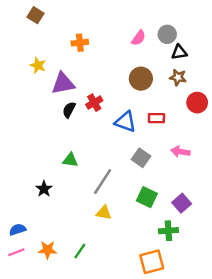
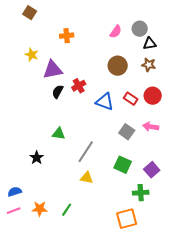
red circle: (197, 103) -> (153, 96), moved
red rectangle: (156, 118) -> (131, 99), turned 32
gray square: (141, 158) -> (127, 132), moved

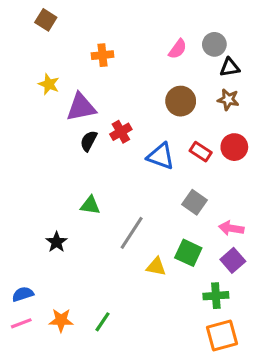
pink arrow: (151, 127) -> (231, 228), moved
yellow triangle: (87, 178) -> (156, 267), moved
orange square: (127, 219) -> (222, 336), moved

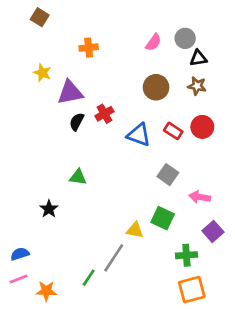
gray line: (132, 233) -> (114, 258), moved
purple square: (233, 260) -> (213, 231), moved
orange star: (61, 320) -> (46, 291), moved

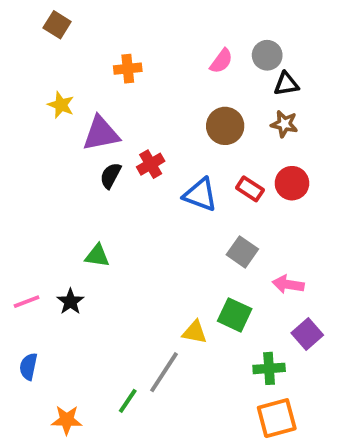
green triangle: (78, 177) -> (97, 256), moved
blue semicircle: (20, 254) -> (28, 367), turned -60
pink line: (19, 279) -> (27, 302), moved

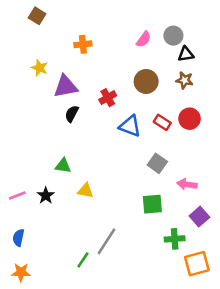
red cross: (151, 164) -> (108, 98), moved
green square: (235, 315) -> (152, 204), turned -30
yellow triangle: (195, 332) -> (85, 191), moved
orange square: (277, 418) -> (197, 264), moved
orange star: (67, 420) -> (21, 272), moved

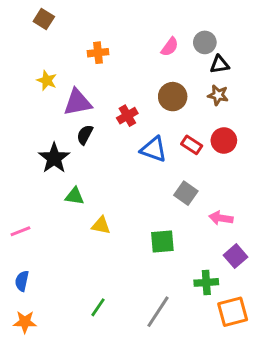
black star: (46, 196) -> (54, 158), moved, size x1.5
green square: (152, 204) -> (162, 241), moved
gray line: (106, 241) -> (158, 312), moved

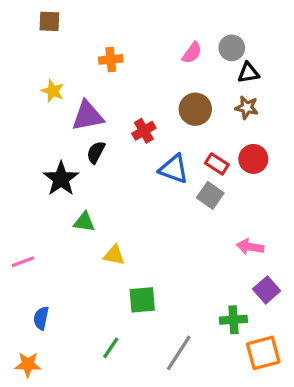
brown square: (44, 19) -> (49, 21), turned -30
gray square: (186, 193) -> (210, 195), moved
green square: (162, 241) -> (142, 300), moved
blue semicircle: (22, 281) -> (41, 318), moved

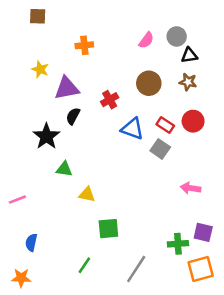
purple square: (267, 290) -> (203, 232), moved, turned -36

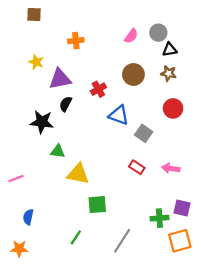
red rectangle: (165, 125) -> (137, 167), moved
black star: (46, 136) -> (42, 122), turned -30
yellow triangle: (87, 194) -> (78, 174), size x1.5

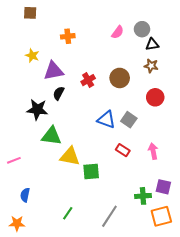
brown circle: (133, 74) -> (120, 78), moved
blue triangle: (119, 115) -> (106, 120), moved
green triangle: (58, 151) -> (52, 136), size x1.5
pink arrow: (171, 168) -> (153, 151), turned 70
green square: (97, 205) -> (91, 172), moved

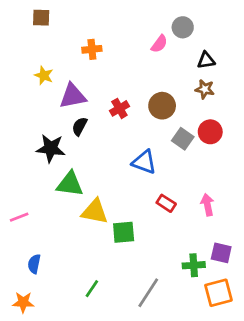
gray circle: (142, 29) -> (183, 27), moved
gray square: (129, 120) -> (183, 139), moved

